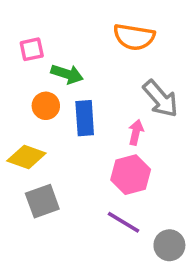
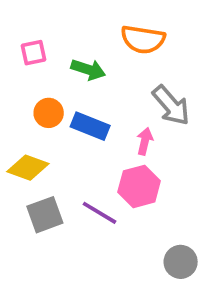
green arrow: (67, 74) -> (88, 70), moved
blue rectangle: (85, 118) -> (90, 126), turned -64
purple line: (124, 222) -> (100, 213), moved

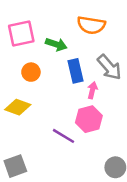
pink square: (34, 53) -> (21, 34), size x1.6
blue rectangle: (90, 126) -> (76, 71), moved, turned 55
gray square: (45, 215) -> (15, 166), moved

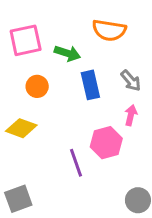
gray arrow: (109, 67) -> (131, 81), size x0.7
pink arrow: (92, 90) -> (131, 115), moved
purple line: (64, 136) -> (76, 163), turned 40

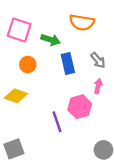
pink square: (26, 40) -> (19, 30), turned 30

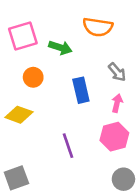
pink square: (19, 30) -> (23, 36), turned -35
blue rectangle: (68, 63) -> (81, 90), moved
pink hexagon: (80, 107) -> (114, 137), moved

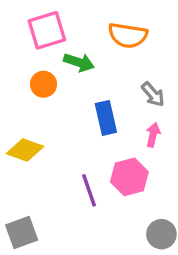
pink square: (23, 36) -> (47, 30), moved
orange circle: (33, 77) -> (44, 84), moved
pink hexagon: (114, 137) -> (129, 177), moved

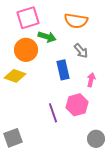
orange circle: (44, 84) -> (26, 50), size x1.5
gray arrow: (153, 94) -> (81, 51), moved
yellow diamond: (25, 150) -> (15, 76), moved

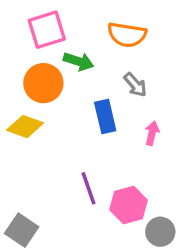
pink hexagon: (77, 105) -> (129, 205), moved
gray square: (13, 138) -> (22, 230), turned -36

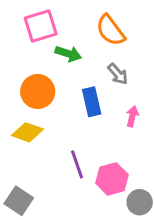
orange semicircle: (127, 35) -> (110, 30), turned 44
orange circle: (43, 83) -> (38, 92), moved
yellow diamond: (25, 127) -> (27, 132), moved

